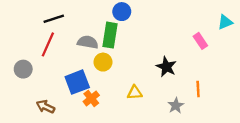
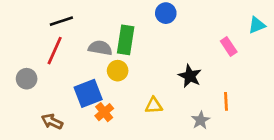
blue circle: (122, 12) -> (166, 13), moved

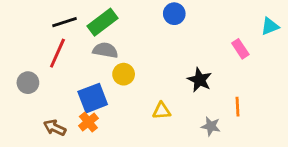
green rectangle: (126, 40) -> (102, 22), moved, turned 44
orange cross: (104, 112) -> (88, 122), moved
gray star: (201, 120) -> (211, 126), turned -30

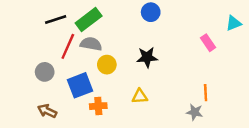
red line: (57, 53) -> (68, 46), moved
black star: (200, 80) -> (147, 57), moved, turned -30
gray circle: (28, 83) -> (45, 72), moved
orange cross: (88, 122) -> (98, 106), moved, turned 35
gray star: (211, 126) -> (195, 112), moved

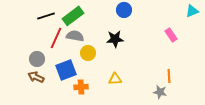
cyan triangle: (234, 23) -> (192, 11), moved
black star: (147, 57) -> (115, 39), moved
brown arrow: (47, 111) -> (36, 77), moved

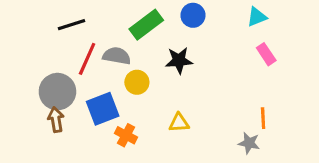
cyan triangle: (192, 11) -> (257, 17), moved
green rectangle: (73, 16) -> (146, 25), moved
gray circle: (37, 59) -> (57, 92), size x1.5
brown arrow: (36, 77) -> (56, 120), turned 56
orange cross: (81, 87) -> (126, 135), turned 32

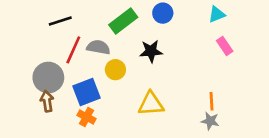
orange line: (263, 118) -> (211, 101), moved
yellow triangle: (179, 123) -> (151, 104), size x1.5
orange cross: (126, 135) -> (86, 117), moved

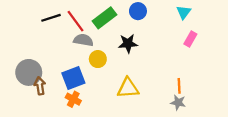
cyan triangle: (217, 14) -> (184, 12), turned -32
pink rectangle: (225, 46) -> (190, 39), turned 64
red line: (73, 50) -> (76, 21), moved, turned -60
gray circle: (48, 78) -> (29, 72), moved

